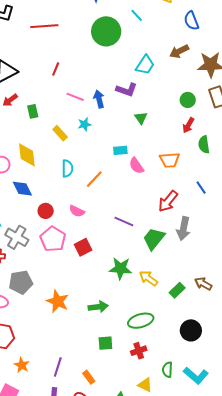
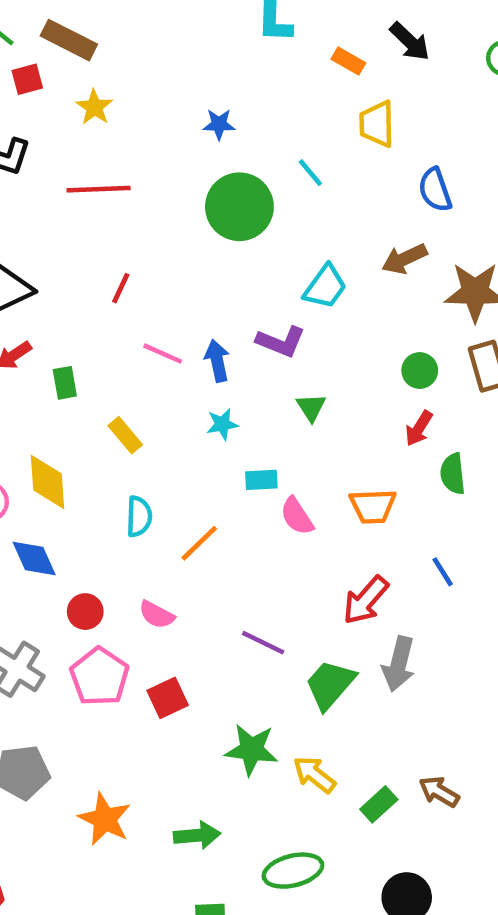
cyan star: (85, 124) -> (222, 424), moved

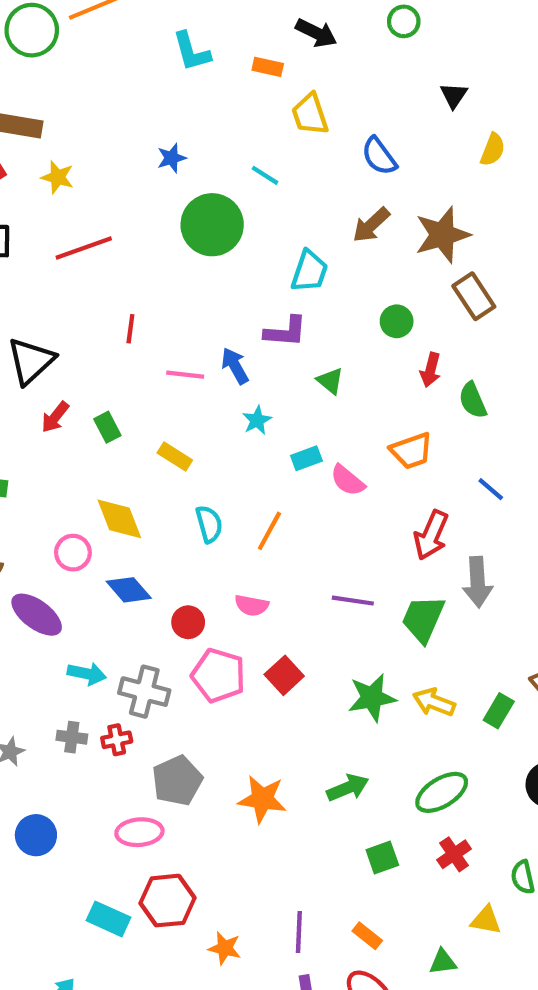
green circle: (420, 371) -> (397, 321), moved

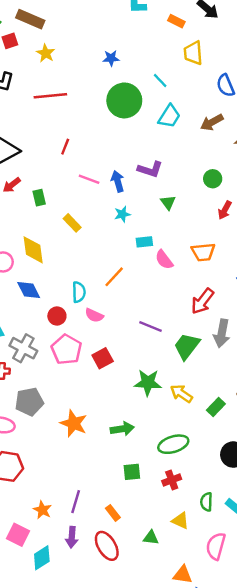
cyan trapezoid: (309, 271) -> (169, 116), moved
cyan semicircle: (209, 524) -> (79, 292), moved
orange star: (225, 948) -> (42, 510), moved

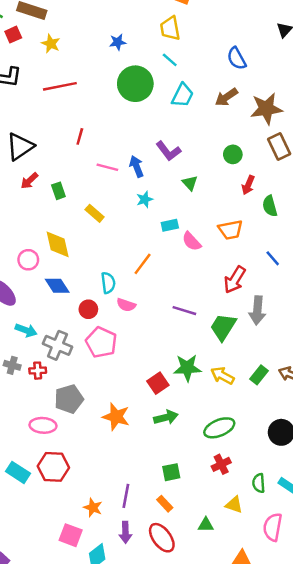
yellow trapezoid: (193, 53) -> (170, 28), moved
purple L-shape: (150, 169) -> (168, 151), turned 40
red square: (103, 358) -> (158, 383), moved
green rectangle: (216, 407) -> (259, 375), moved
green square: (132, 472) -> (171, 472), moved

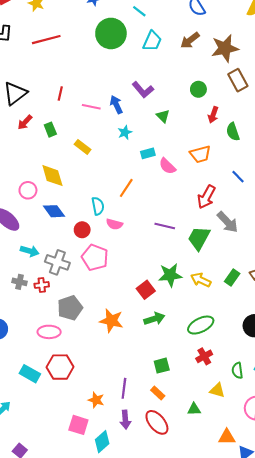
red line: (80, 136) -> (60, 93), moved
gray arrow: (257, 310) -> (227, 222), turned -45

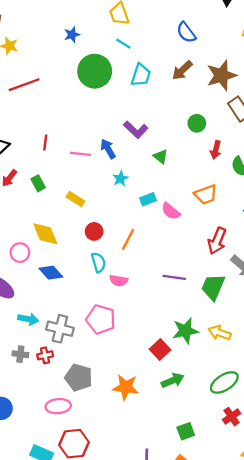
red circle: (82, 230) -> (94, 231), moved
gray pentagon: (70, 308) -> (79, 377), turned -30

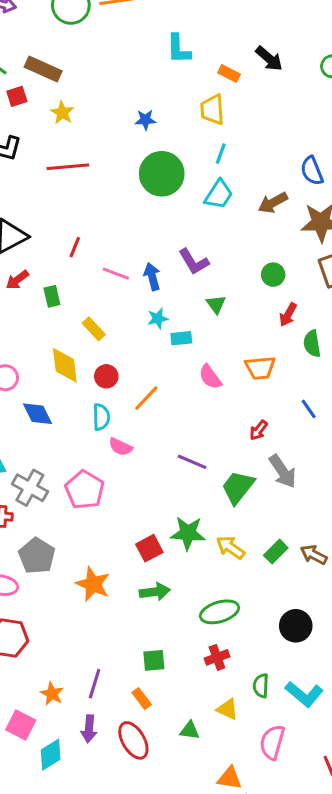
blue semicircle: (186, 32) -> (312, 171), moved
cyan line: (123, 44) -> (221, 154), moved, turned 63
cyan rectangle: (148, 199) -> (181, 338), moved
yellow diamond: (45, 234) -> (65, 365), moved
red arrow: (217, 241) -> (259, 430), size x0.6

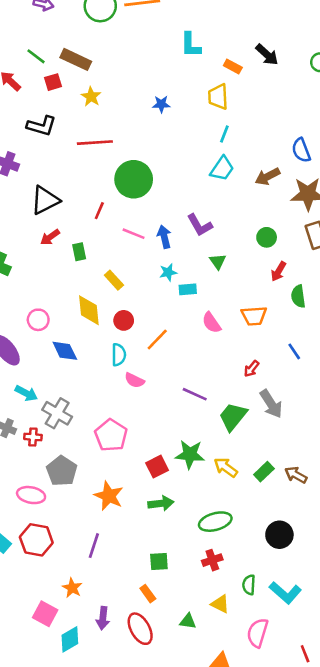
green circle: (162, 174) -> (134, 179), moved
pink pentagon: (85, 490) -> (111, 435), moved
purple line: (95, 684) -> (94, 546), moved

